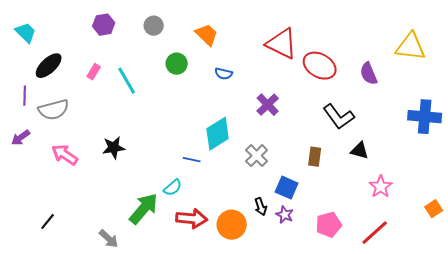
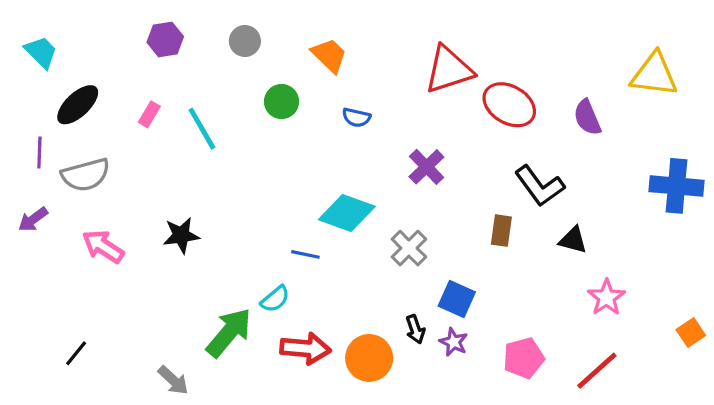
red triangle: (282, 44) -> (449, 70), turned -44
cyan diamond: (218, 134) -> (347, 213), turned 52
brown rectangle: (315, 157) -> (501, 231), moved

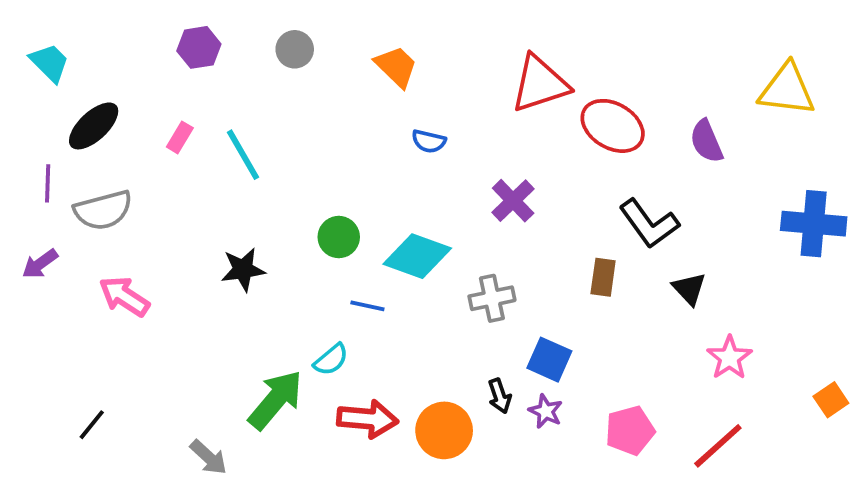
green circle: (282, 102) -> (339, 237), moved
black star: (181, 235) -> (243, 270), moved
black triangle: (573, 240) -> (689, 289), turned 32
gray cross: (409, 248) -> (492, 298), turned 33

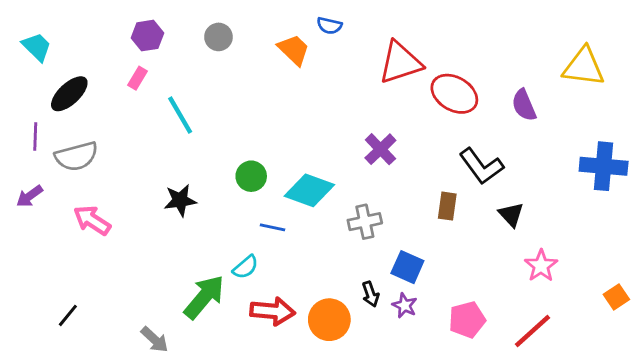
pink rectangle: (180, 137) -> (138, 78), moved
blue semicircle: (429, 141) -> (329, 26), moved

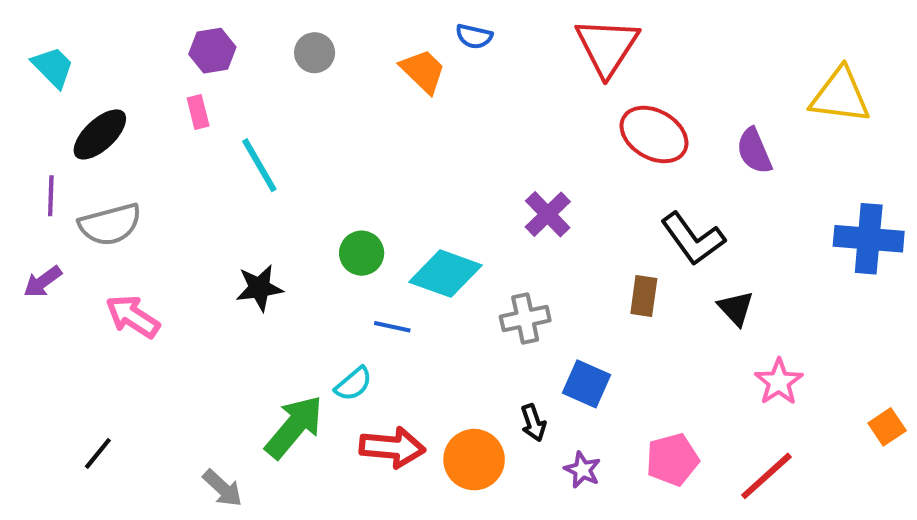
red triangle: (400, 63) -> (607, 47), moved, turned -39
pink rectangle: (138, 78) -> (198, 112), turned -45
purple star: (405, 305) -> (582, 470), moved

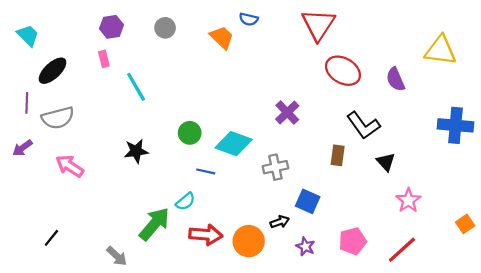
black arrow: (533, 423) -> (280, 222), turned -90

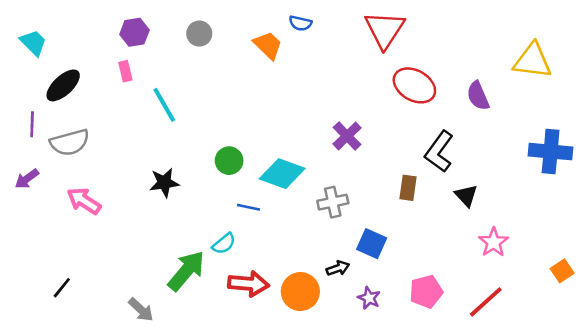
black L-shape: (363, 125) -> (439, 152), turned 72

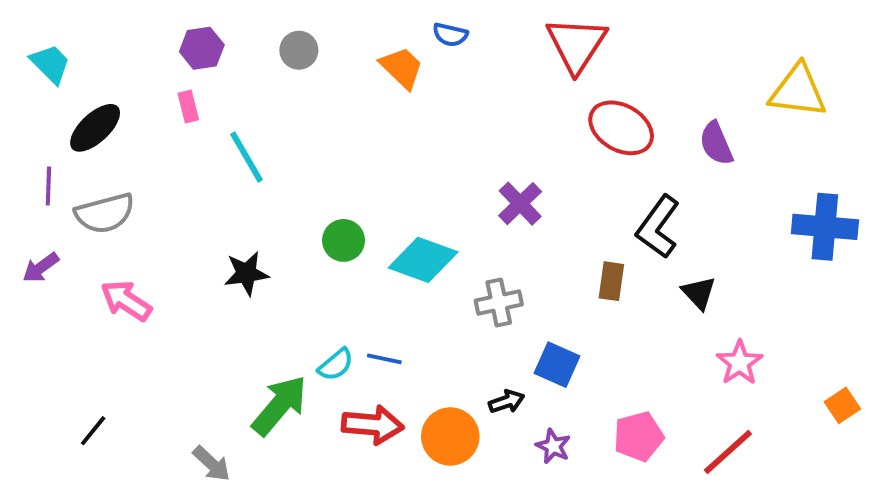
blue line: (249, 207) -> (384, 359), moved

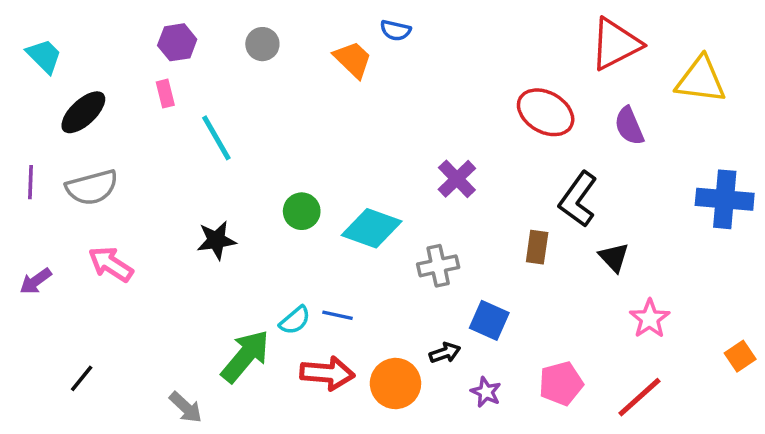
red triangle: (576, 44) -> (616, 44), moved, turned 30
purple line: (48, 186) -> (30, 182), moved
purple arrow: (41, 268) -> (36, 281), moved

